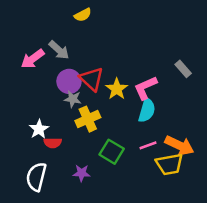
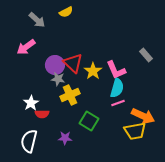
gray arrow: (59, 50) -> (37, 20), moved
pink L-shape: (146, 88) -> (116, 70), turned -90
pink line: (148, 145) -> (118, 103), moved

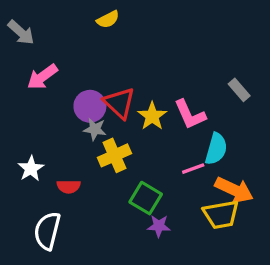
gray arrow: (37, 20) -> (21, 33), moved
cyan semicircle: (117, 88) -> (216, 149), moved
white star: (31, 103) -> (31, 169), moved
purple star: (65, 138) -> (159, 226), moved

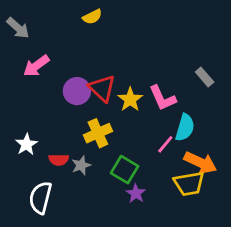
gray star: (95, 129) -> (81, 165), moved, turned -30
pink line: (193, 169) -> (165, 144), turned -30
purple star: (159, 226) -> (136, 193), turned 30

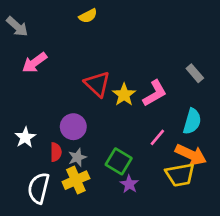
purple circle: (77, 91) -> (73, 127), moved
pink L-shape: (162, 98) -> (155, 93), turned -96
cyan semicircle: (185, 128) -> (192, 121), moved
yellow cross: (98, 133) -> (76, 180), moved
red semicircle: (59, 160) -> (56, 152), turned -90

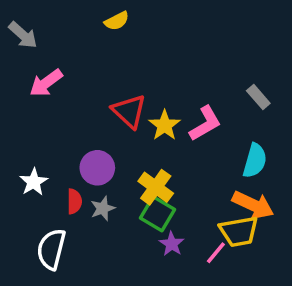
pink line: (157, 137) -> (216, 253), moved
yellow cross: (76, 180) -> (156, 187), moved, turned -30

